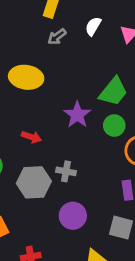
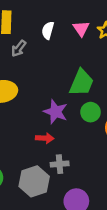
red arrow: (31, 137) -> (45, 138), moved

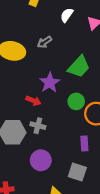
gray arrow: (19, 48) -> (44, 42), moved
green circle: (91, 112) -> (76, 101), moved

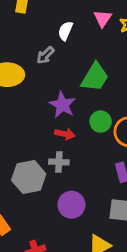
white semicircle: (67, 15) -> (65, 31), moved
red arrow: (33, 101) -> (65, 134), moved

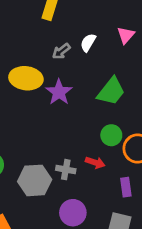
gray arrow: (45, 55) -> (61, 51), moved
purple star: (62, 105) -> (59, 92), moved
red arrow: (65, 134) -> (95, 163), moved

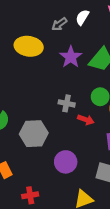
purple star: (59, 92) -> (71, 57), moved
gray cross: (66, 170) -> (67, 103), moved

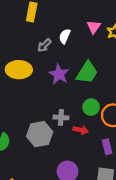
gray hexagon: (34, 134) -> (40, 134), moved

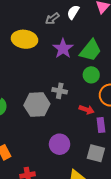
green circle: (91, 107) -> (91, 75), moved
red arrow: (81, 130) -> (87, 110), moved

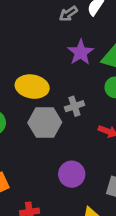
yellow ellipse: (24, 39) -> (32, 87), moved
gray cross: (60, 91) -> (74, 106), turned -32

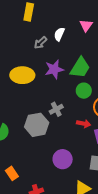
purple star: (81, 52) -> (54, 69), turned 30
yellow ellipse: (32, 87) -> (22, 75), moved

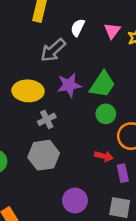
white semicircle: (59, 34) -> (78, 28), moved
gray arrow: (40, 43) -> (53, 50), size x1.5
gray cross: (56, 109) -> (47, 119), moved

